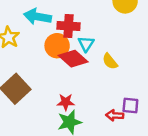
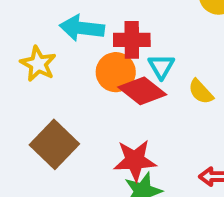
red star: (66, 102) -> (135, 160), size x1.5

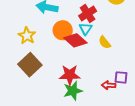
red cross: (132, 40) -> (88, 14), moved, turned -36
yellow star: (38, 64) -> (27, 36), moved

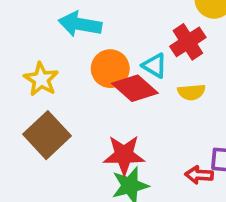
red cross: (88, 14) -> (188, 42), moved
cyan triangle: (86, 29) -> (155, 66), turned -32
yellow semicircle: (105, 42) -> (191, 92), turned -56

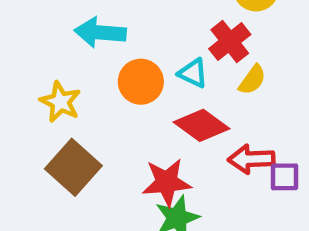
red diamond: (135, 88) -> (202, 125), moved
yellow semicircle: (191, 92) -> (252, 80), moved, turned -44
red arrow: (199, 175) -> (251, 159), moved, size x1.4

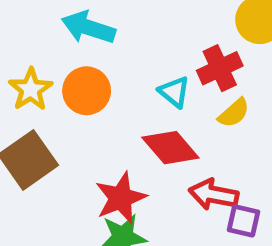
orange circle: (141, 82) -> (87, 91), moved
red star: (167, 182) -> (121, 198), turned -30

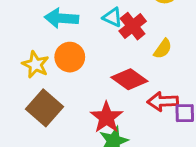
red cross: (220, 68) -> (133, 26), moved
cyan triangle: (174, 92) -> (112, 17), moved

